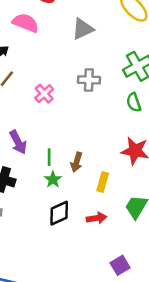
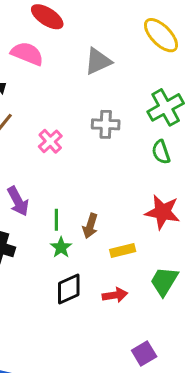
yellow rectangle: (103, 182) -> (123, 250), turned 60

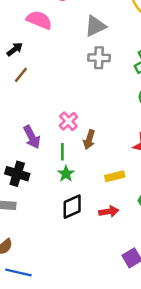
gray cross: (106, 124) -> (99, 58), moved
pink cross: (50, 141) -> (68, 121), moved
brown arrow: (90, 226) -> (89, 140), moved

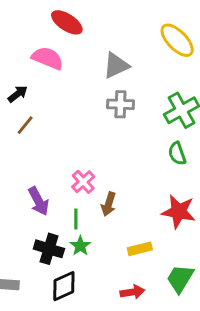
black cross: (17, 174) -> (49, 249), moved
black diamond: (72, 207) -> (64, 286), moved

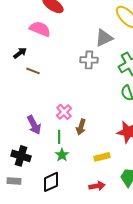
gray triangle: (116, 66) -> (104, 38), moved
brown line: (25, 125) -> (33, 71), moved, turned 72
black cross: (49, 249) -> (21, 156), moved

